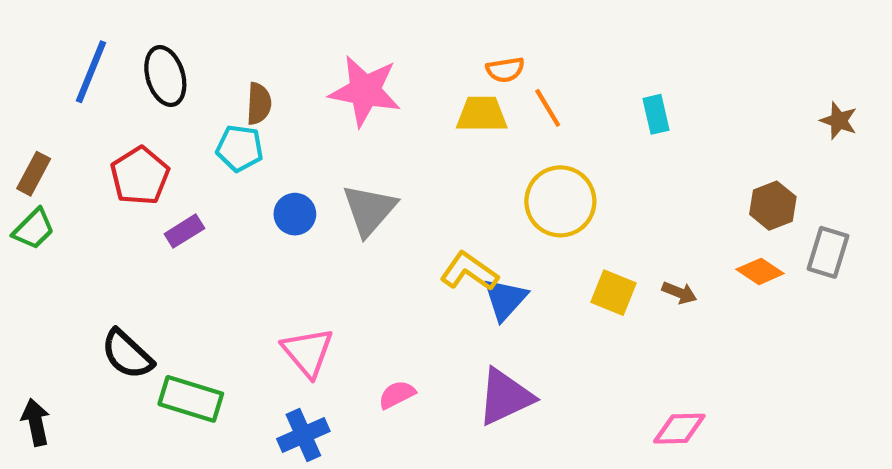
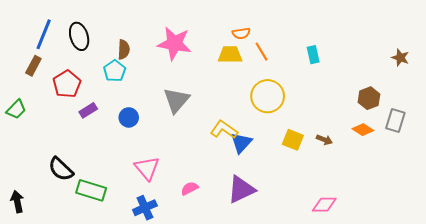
cyan pentagon: (240, 148) -> (115, 71), turned 30
brown rectangle: (34, 174) -> (33, 66), moved
blue circle: (295, 214) -> (129, 117), moved

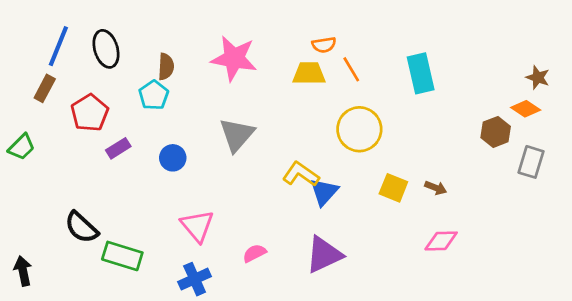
cyan rectangle: (313, 55) -> (421, 73), size x1.6
orange diamond: (363, 130) -> (526, 109), moved
pink diamond: (324, 205) -> (441, 241), moved

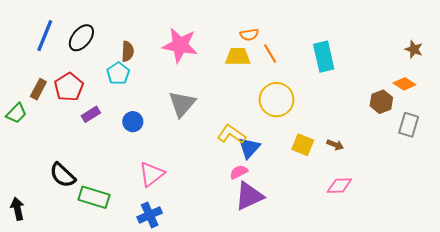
black ellipse: (106, 49) -> (81, 38), turned 56
brown star: (538, 77) -> (414, 49), moved
brown rectangle: (45, 88) -> (38, 89), moved
pink triangle: (197, 226) -> (152, 174), turned 32
pink semicircle: (254, 253) -> (239, 172), moved

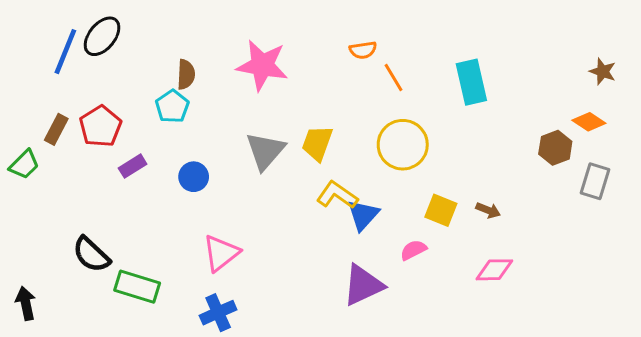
black ellipse: (81, 38) -> (102, 36), moved
yellow trapezoid: (238, 57) -> (317, 143), moved, turned -70
pink semicircle: (239, 172) -> (413, 250), moved

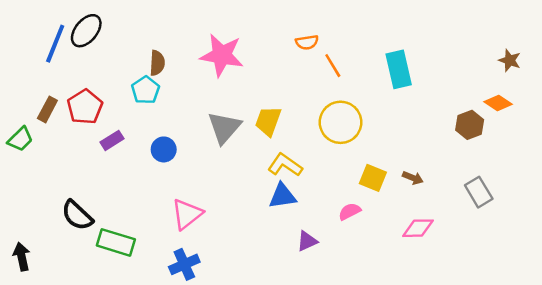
gray rectangle: (595, 181) -> (479, 192), moved, turned -48
blue triangle: (363, 215) -> (282, 196), moved, turned 40
purple triangle: (363, 285) -> (307, 241), size x0.6

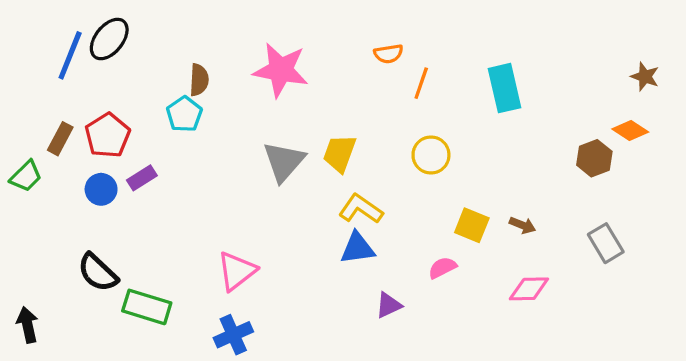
orange line: (333, 66) -> (421, 83), turned 50
yellow circle: (341, 122) -> (431, 155), size x0.7
blue circle: (164, 149) -> (101, 189), moved

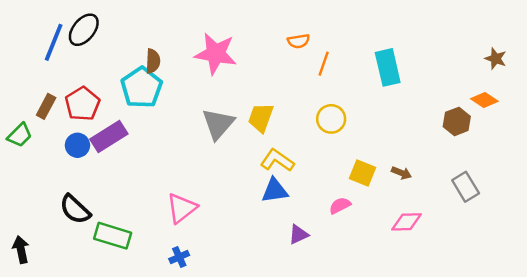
cyan pentagon: (184, 114) -> (142, 88), size x1.5
purple rectangle: (142, 178) -> (109, 136), size x1.6
blue cross: (233, 335) -> (179, 257), size x0.7

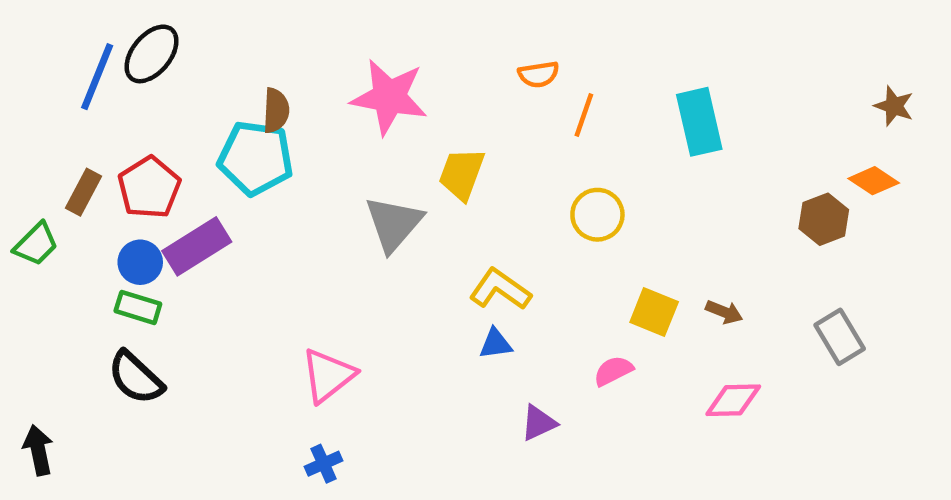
cyan pentagon: (142, 88) -> (256, 158), turned -30
yellow trapezoid: (261, 118) -> (462, 174), moved
blue triangle: (275, 190) -> (496, 344), size x0.7
green rectangle: (113, 236) -> (138, 307), moved, size x0.7

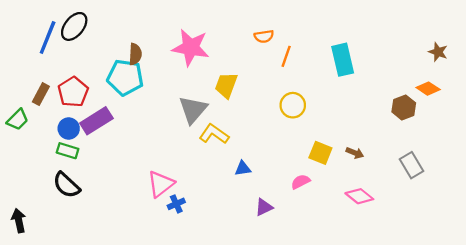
yellow L-shape: (500, 289) -> (214, 134), moved
pink diamond: (733, 400) -> (359, 196), turned 40
blue cross: (324, 464) -> (176, 204), moved

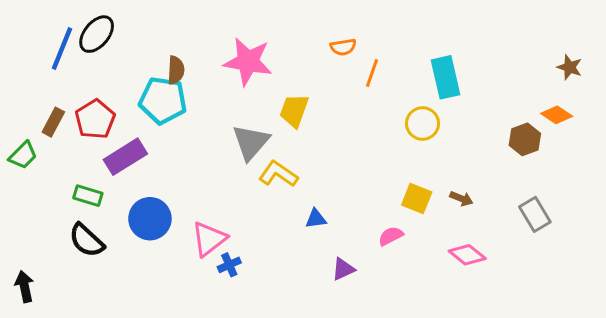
yellow circle: (293, 105) -> (422, 124), moved
blue circle: (69, 128) -> (150, 219), moved, size x1.5

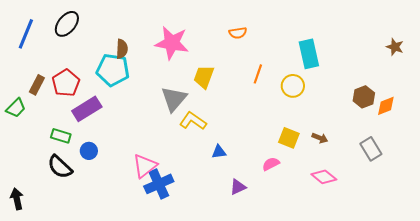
blue line: (62, 49) -> (26, 34), moved
orange line: (372, 73) -> (258, 74), moved
orange diamond: (557, 115) -> (386, 106), moved, turned -55
blue circle: (150, 219) -> (89, 151), moved, size x0.6
blue cross: (229, 265) -> (159, 184), size x1.8

